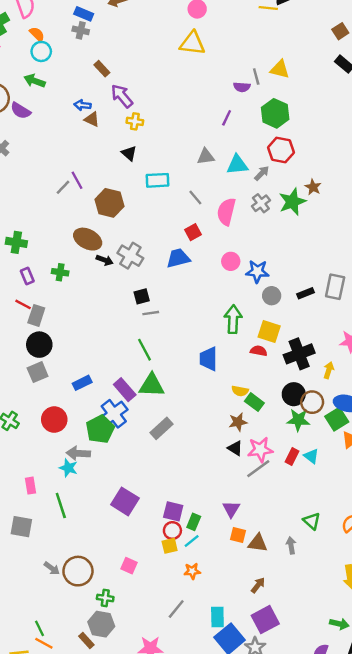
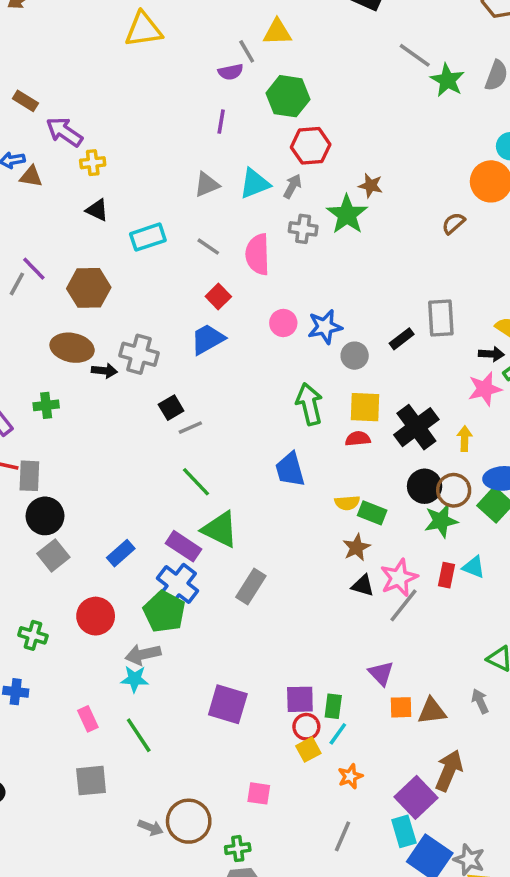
gray cross: (261, 203) -> (303, 229), turned -30
green triangle: (152, 385) -> (220, 529), turned 40
brown arrow: (258, 585) -> (449, 770), size x1.6
purple square: (265, 620) -> (416, 797), moved

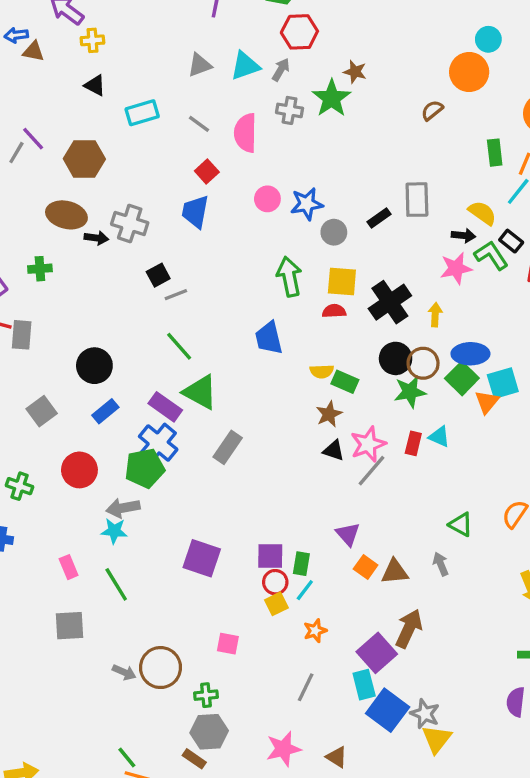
blue trapezoid: (208, 339) -> (195, 212), turned -52
black circle: (45, 516) -> (94, 366), moved
green pentagon: (164, 612) -> (145, 468), turned 30
orange square: (401, 707) -> (366, 567), turned 35

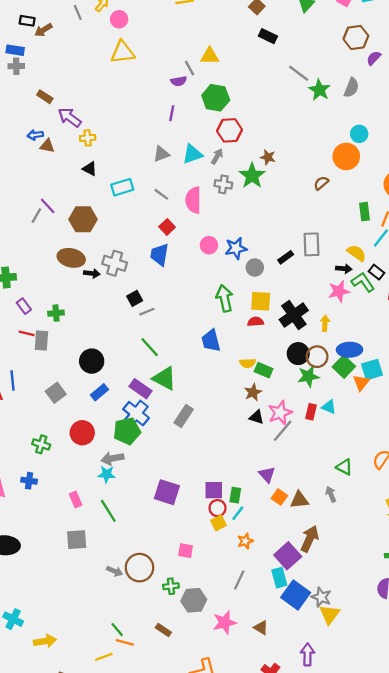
green cross: (40, 269) -> (56, 313), moved
gray hexagon: (209, 732) -> (194, 600), moved

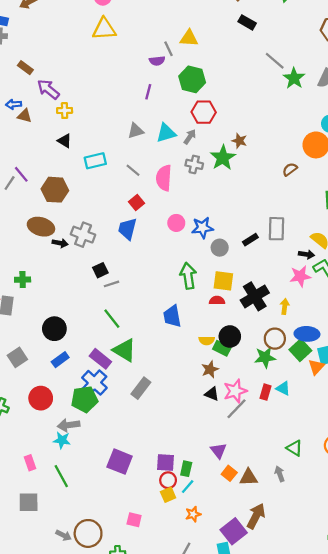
black circle: (298, 354) -> (230, 336), moved

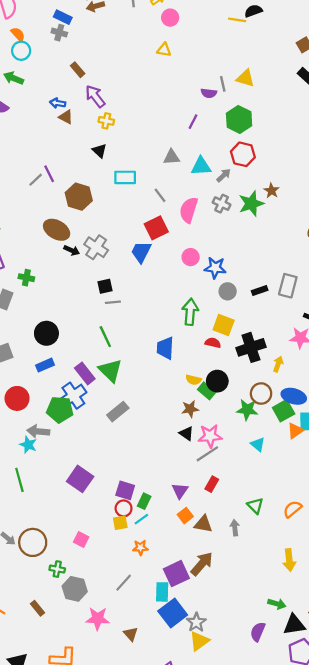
yellow triangle: (104, 29) -> (164, 50), size x0.6
red square: (137, 202) -> (156, 228), size x1.5
red rectangle: (265, 392) -> (212, 484), moved

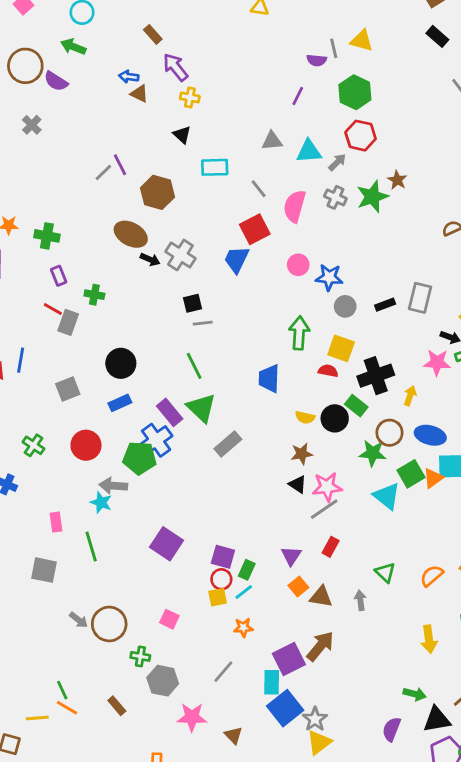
green rectangle: (207, 391) -> (356, 406), moved
green square: (284, 411) -> (411, 474), moved
gray rectangle: (118, 412) -> (228, 444), moved
cyan triangle: (258, 444) -> (387, 496), size x1.5

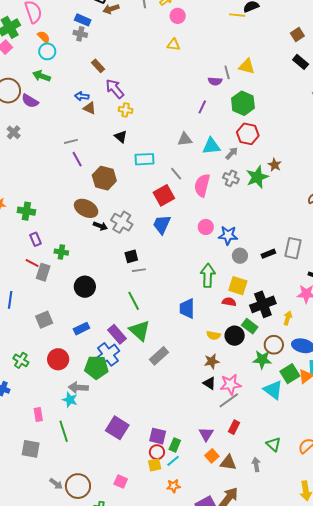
gray line: (103, 173) -> (71, 141), moved, turned 32
red square: (255, 229) -> (164, 195), moved
black circle: (121, 363) -> (85, 287), moved

